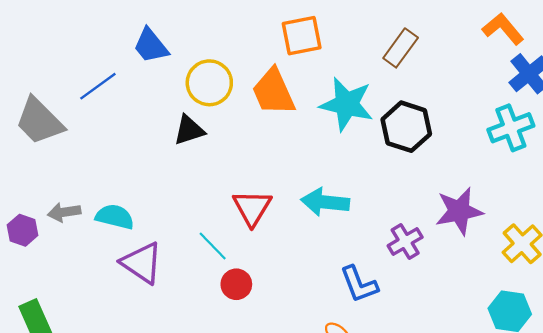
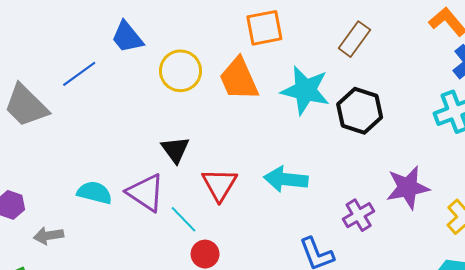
black triangle: (189, 130) -> (175, 150), moved, turned -48
gray arrow: (64, 212) -> (48, 236), moved
purple triangle: (142, 263) -> (146, 193), moved

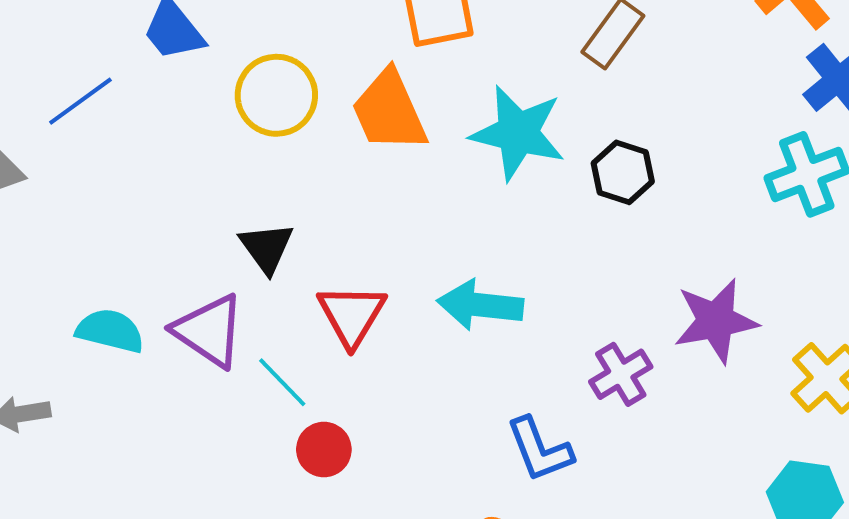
black hexagon: (360, 111) -> (623, 172), size x0.7

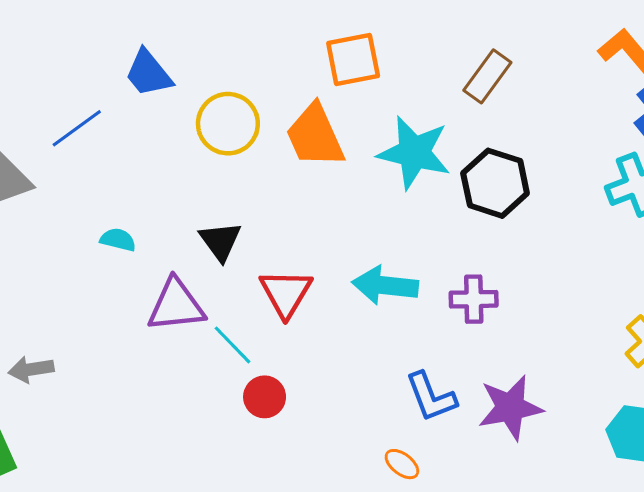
black hexagon: (623, 172) -> (495, 183), size x1.4
purple star: (716, 321) -> (510, 408), moved
cyan semicircle: (110, 331) -> (118, 240), moved, size x0.7
purple triangle: (209, 331) -> (176, 305), turned -40
purple cross: (621, 374) -> (474, 299), moved, turned 30

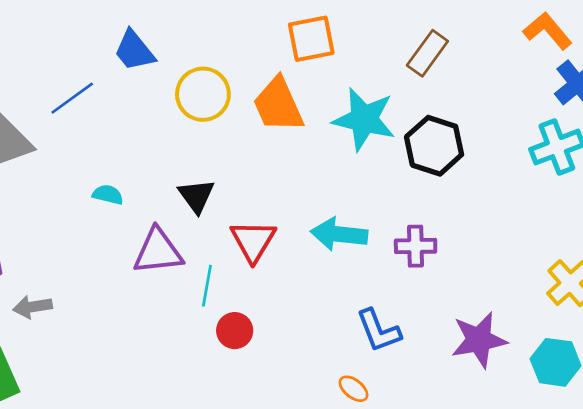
cyan line: (233, 345) -> (207, 286), turned 54
purple star: (510, 408) -> (479, 340), moved

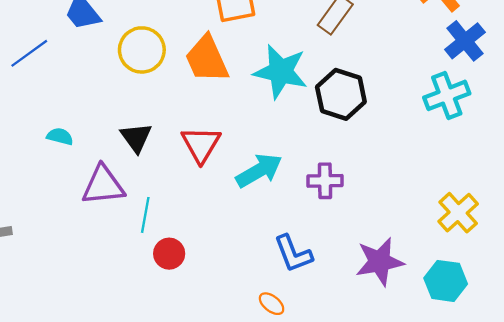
cyan arrow: (339, 234) -> (259, 171), turned 144
red triangle: (253, 241) -> (201, 144), moved

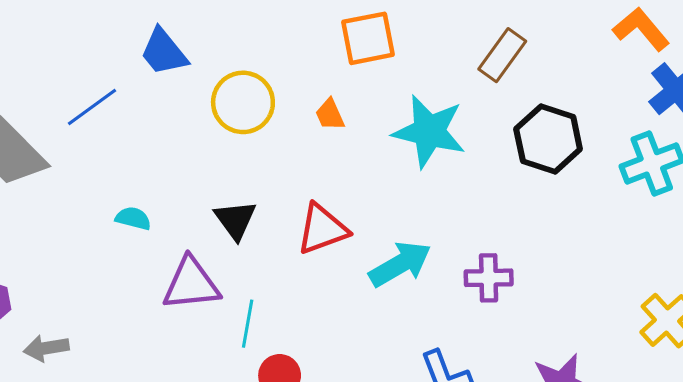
orange trapezoid: (207, 59) -> (330, 115), size x0.5
black hexagon: (341, 94) -> (548, 139), moved
red triangle: (201, 144) -> (322, 229), turned 39

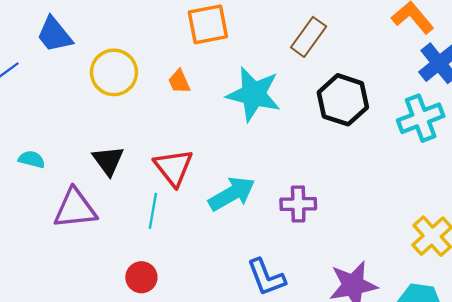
red triangle: (322, 229) -> (173, 167), turned -48
cyan line: (248, 324) -> (153, 211), moved

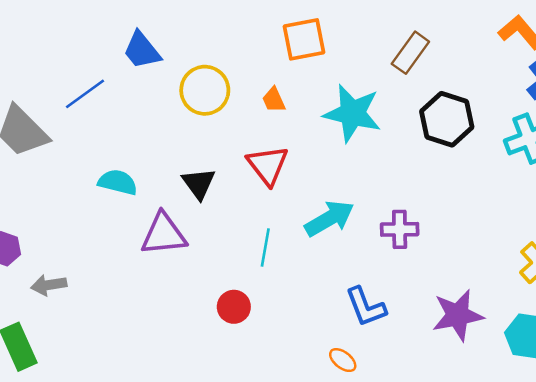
cyan semicircle: (32, 159) -> (118, 182), size x1.4
red triangle: (173, 167) -> (268, 165), moved
cyan line: (153, 211) -> (265, 248), moved

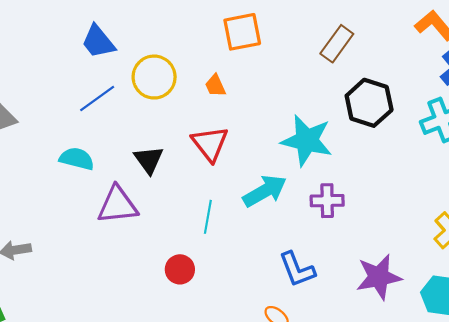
blue line: (85, 94) -> (97, 99), moved
cyan star: (352, 113) -> (307, 140), moved

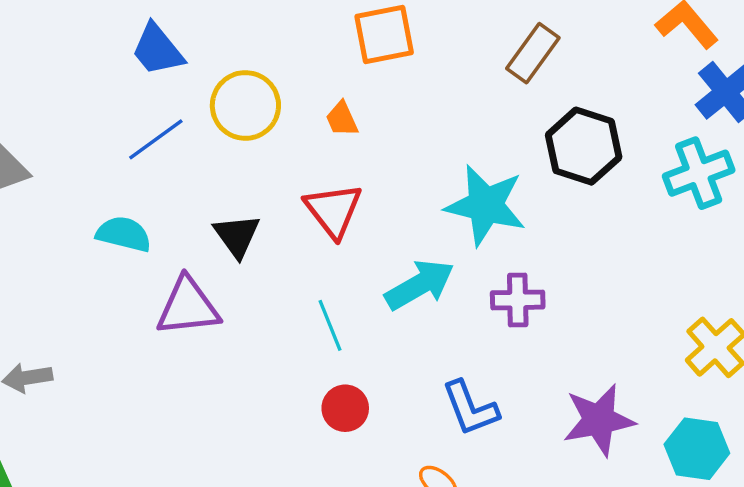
cyan line: (208, 217) -> (330, 325), turned -32
red circle: (180, 269) -> (345, 408), moved

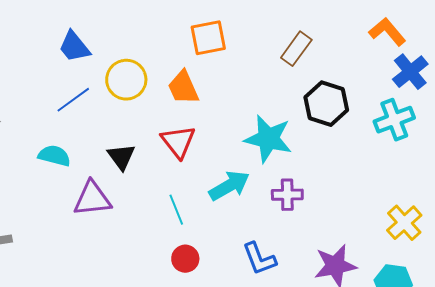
orange trapezoid: (342, 119) -> (183, 88), size x1.6

